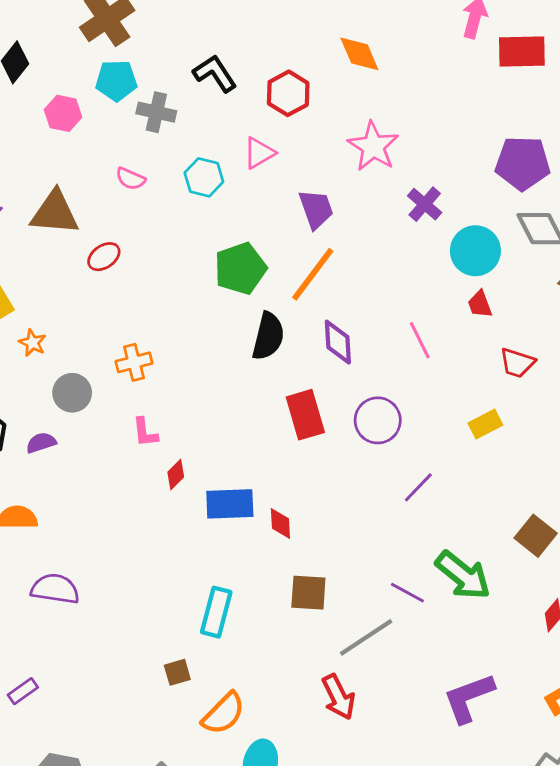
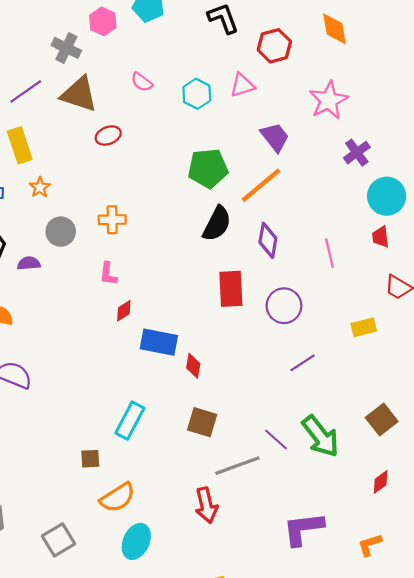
gray cross: (156, 112) -> (66, 48), moved
purple trapezoid: (316, 209) -> (275, 137), turned -32

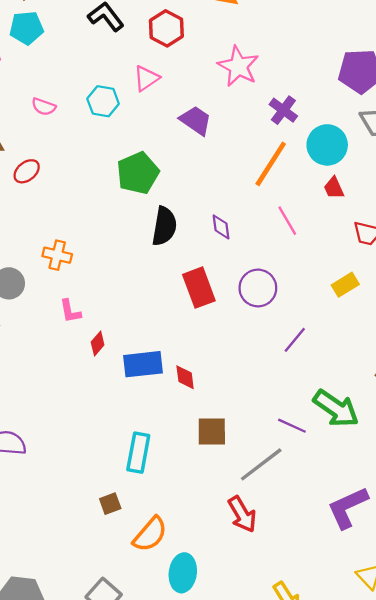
orange line: (261, 185) -> (271, 164), moved
orange cross: (112, 220) -> (57, 255), turned 32
purple diamond: (268, 240) -> (221, 227), size x0.7

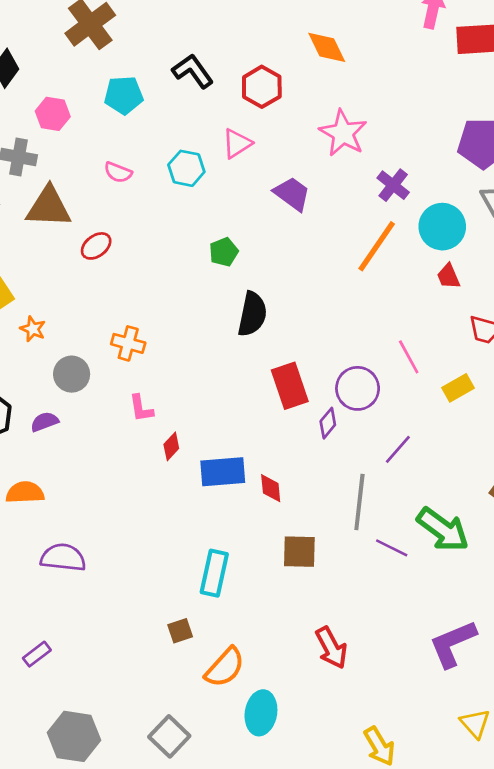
cyan pentagon: (26, 28) -> (124, 95), moved
green pentagon: (138, 173) -> (224, 252), size x0.6
pink line: (287, 221) -> (409, 357), moved
purple diamond: (221, 227) -> (328, 423), moved, turned 45
gray line: (261, 464) -> (359, 502), moved, turned -48

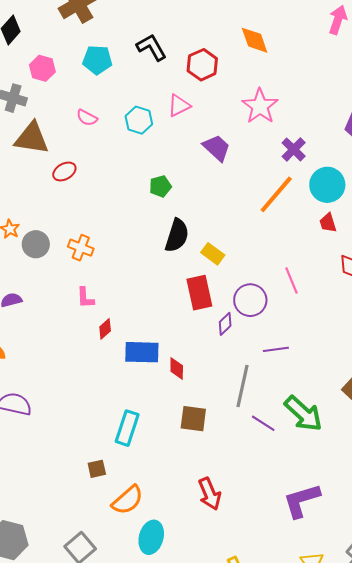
gray circle: (72, 374) -> (36, 244), moved
yellow rectangle: (458, 388) -> (213, 254), moved, turned 60
purple line: (398, 449) -> (276, 349), turned 35

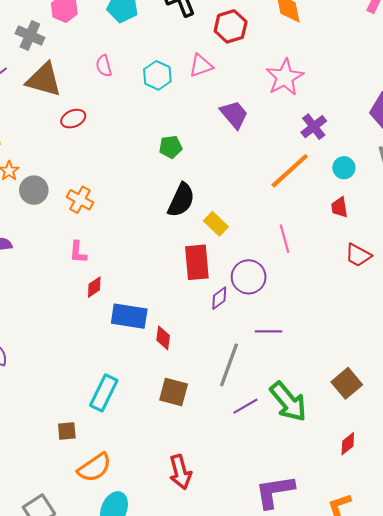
pink semicircle: (87, 118) -> (104, 66), turned 40
cyan circle: (327, 185) -> (344, 168), size x0.6
pink line: (291, 280) -> (284, 239), moved
purple line: (263, 423) -> (245, 406), turned -70

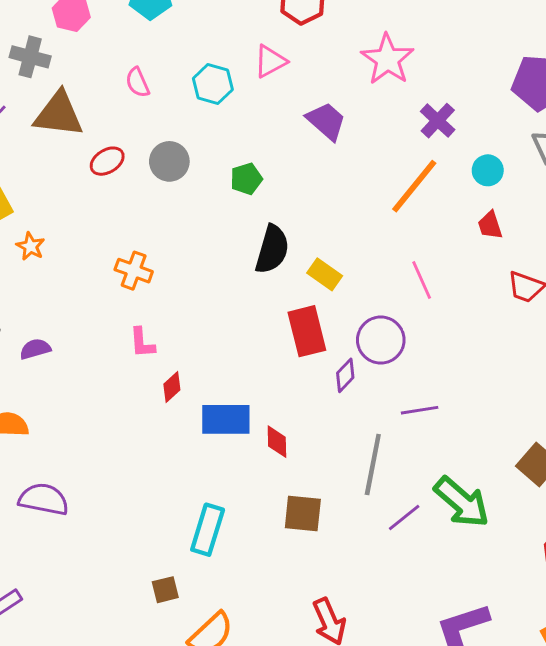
gray circle: (34, 190) -> (169, 161), moved

